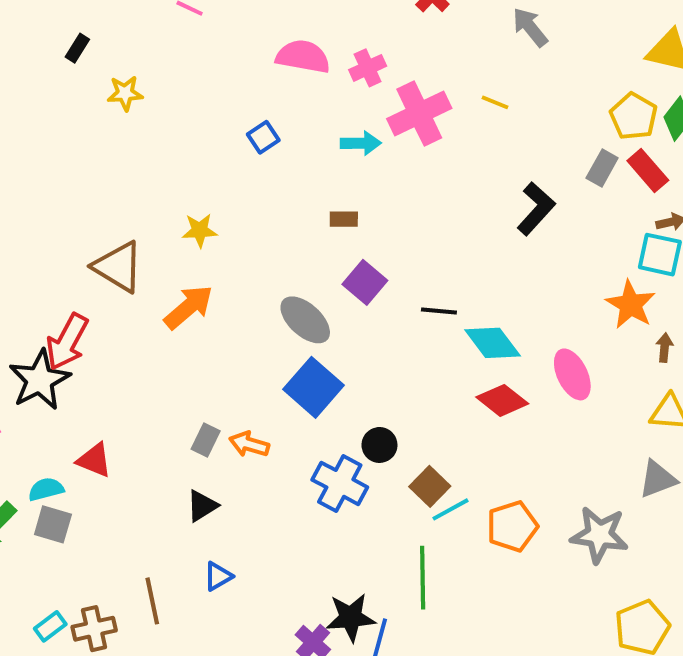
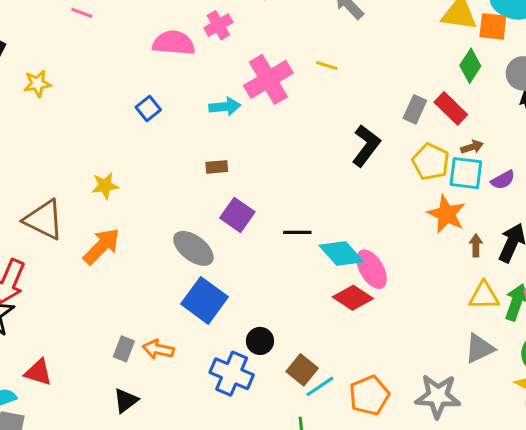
pink cross: (368, 68) -> (218, 25), moved
yellow pentagon: (634, 116) -> (431, 162), moved
pink ellipse: (572, 374) -> (372, 269), moved

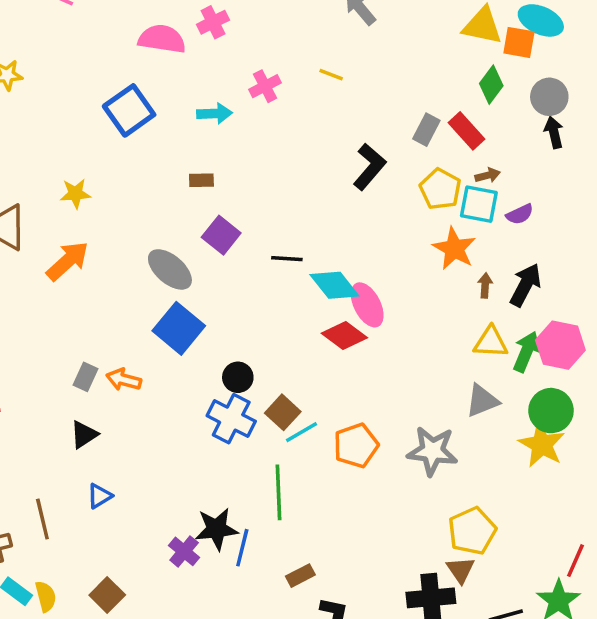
pink cross: (268, 79) -> (265, 86), size x0.6
blue square: (148, 109) -> (129, 110), size x1.8
blue cross: (232, 374) -> (231, 419), moved

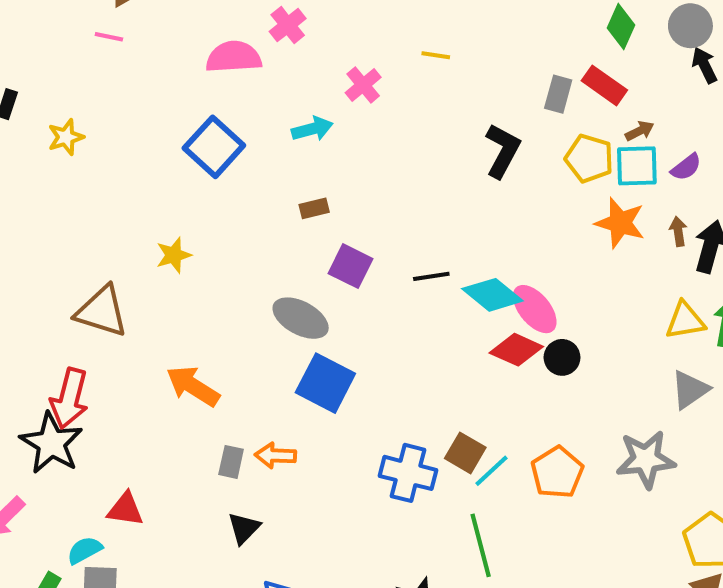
orange arrow: (68, 261) -> (193, 386), moved, turned -93
brown arrow: (485, 285) -> (678, 231), moved
black circle: (238, 377) -> (562, 357), moved

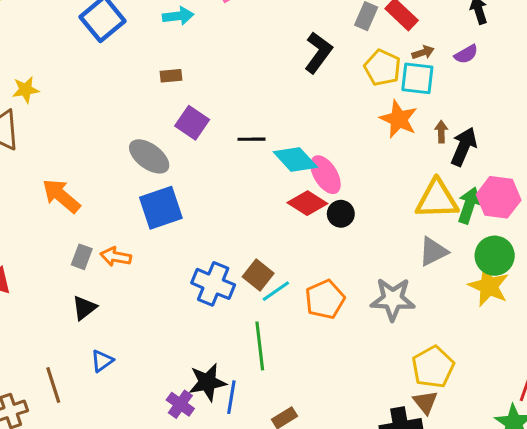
purple semicircle: (686, 167) -> (466, 54), moved
yellow star: (174, 255) -> (26, 90), moved
yellow triangle: (685, 321) -> (437, 199), size x1.4
blue square: (325, 383) -> (161, 208), turned 36

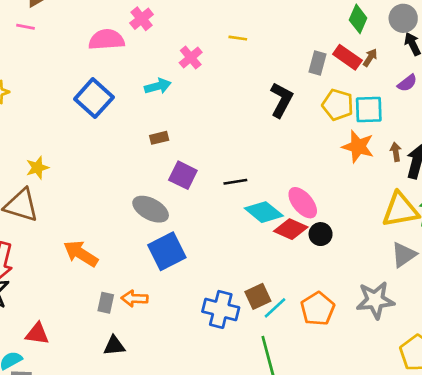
brown arrow: (423, 52) -> (370, 58), moved, turned -30
cyan diamond: (295, 160) -> (264, 212), moved
brown square: (258, 275) -> (258, 296), turned 35
black triangle: (84, 308) -> (114, 346), turned 40

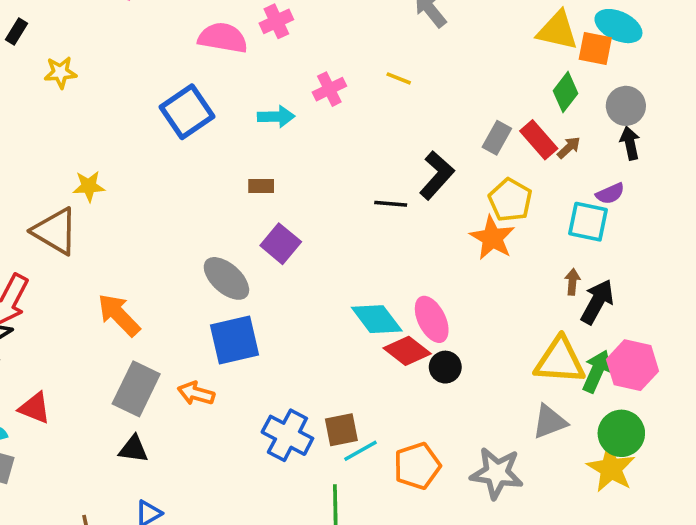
cyan square: (369, 110) -> (588, 222), moved
orange star: (358, 147) -> (492, 238), moved
black line: (235, 182) -> (391, 204), moved
orange arrow: (135, 298) -> (196, 393), moved
gray rectangle: (106, 303) -> (136, 389), size x1.8

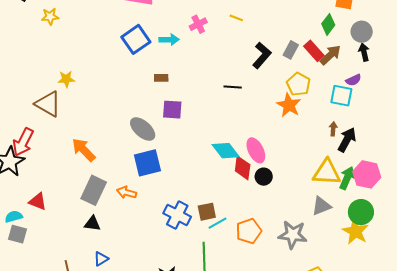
blue square: (187, 112) -> (136, 39), moved
brown arrow: (569, 148) -> (330, 55), size x1.6
black L-shape: (437, 175) -> (262, 55), moved
purple square: (281, 244) -> (172, 110), turned -35
red diamond: (407, 351) -> (243, 168), turned 60

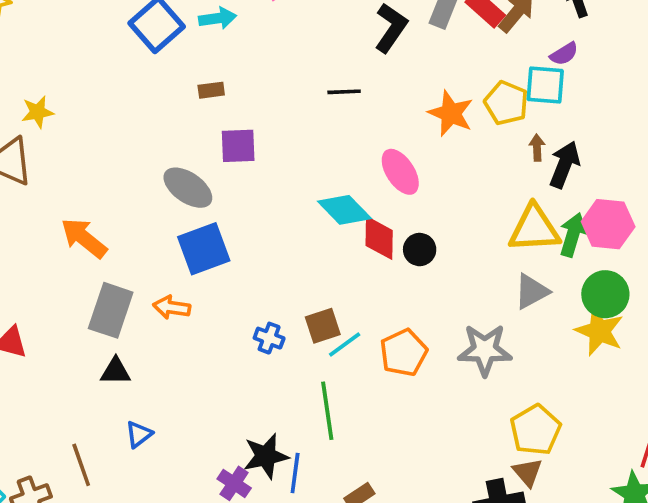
yellow pentagon: (298, 84) -> (506, 103), moved
pink ellipse: (256, 150) -> (400, 172), moved
blue cross: (177, 215) -> (269, 338), size x0.6

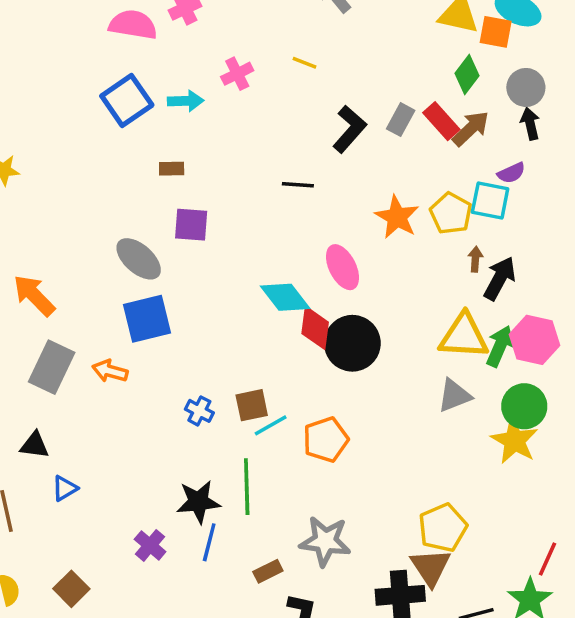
black circle: (420, 250) -> (352, 343), size x1.8
gray star: (485, 350) -> (325, 541), moved
black triangle: (116, 371) -> (35, 445), moved
black star: (266, 456) -> (198, 502), moved
brown triangle: (528, 472) -> (431, 567), size x1.4

